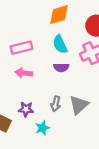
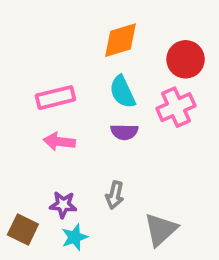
gray triangle: (79, 105) -> (161, 230), moved
cyan star: (42, 128) -> (75, 237), moved

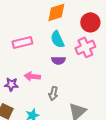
pink arrow: (59, 142) -> (32, 76), moved
purple star: (63, 205) -> (11, 84), moved

